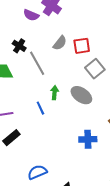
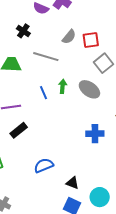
black cross: (19, 46) -> (23, 31), moved
gray line: (37, 63) -> (46, 57), turned -45
blue line: (40, 108) -> (43, 93), moved

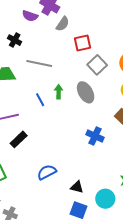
gray semicircle: (69, 37) -> (63, 24), moved
gray ellipse: (89, 89) -> (86, 92), turned 30
blue cross: (95, 134) -> (95, 136), turned 30

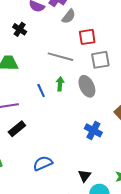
gray line: (39, 64) -> (60, 57), moved
gray square: (97, 65) -> (100, 60), turned 30
black triangle: (77, 187) -> (85, 176), moved, turned 48

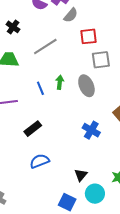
black cross: (20, 29) -> (13, 27), moved
gray line: (60, 57) -> (45, 47), moved, turned -50
black rectangle: (17, 129) -> (33, 129), moved

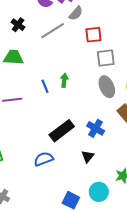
gray line: (45, 47) -> (53, 31), moved
gray ellipse: (86, 86) -> (107, 87), moved
black rectangle: (33, 129) -> (62, 131), moved, size x1.4
black triangle: (81, 175) -> (88, 156), moved

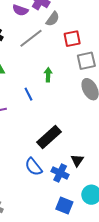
green arrow: (64, 80) -> (48, 75), moved
blue cross: (96, 128) -> (60, 173), moved
blue semicircle: (44, 159) -> (33, 167), turned -102

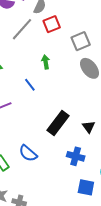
red square: (72, 39) -> (52, 24), moved
black triangle: (77, 160) -> (89, 127), moved
blue semicircle: (33, 167) -> (28, 153), moved

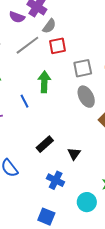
green arrow: (46, 62) -> (44, 82), size x1.5
black rectangle: (58, 123) -> (45, 144), size x0.7
blue square: (86, 187) -> (46, 217), moved

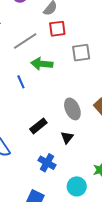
gray line: (27, 45) -> (25, 41), moved
green arrow: (44, 82) -> (42, 64), turned -90
gray ellipse: (86, 97) -> (72, 109), moved

